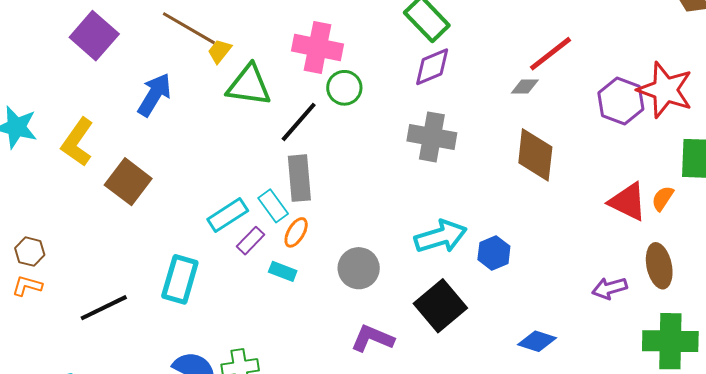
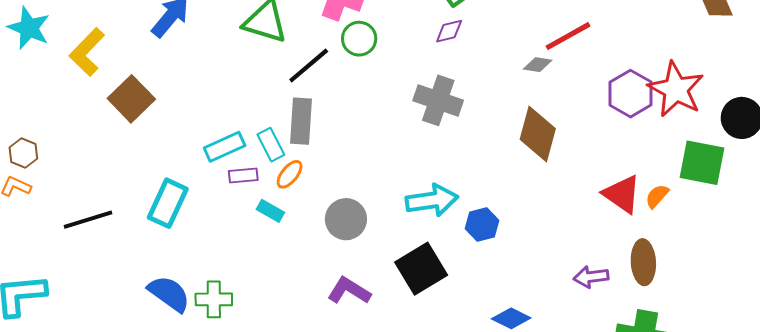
purple diamond: (432, 67) -> (449, 31), size x0.7
purple rectangle: (251, 241) -> (243, 175), turned 32

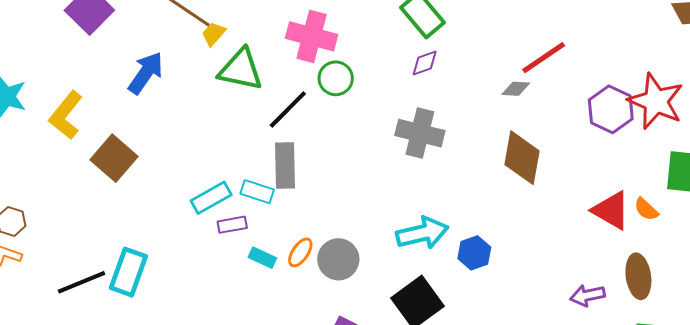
cyan rectangle: (271, 145) -> (257, 192), turned -40
orange ellipse: (290, 174) -> (300, 252), moved
orange semicircle: (657, 196) -> (646, 209), turned -84
cyan rectangle: (168, 203) -> (128, 272), moved

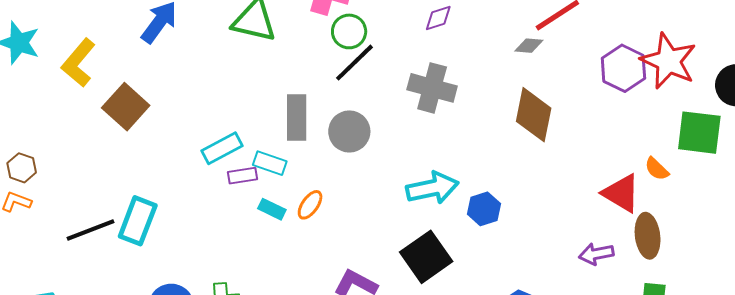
black line: (288, 110) -> (355, 63), moved
cyan rectangle: (257, 192) -> (270, 163), moved
red triangle: (611, 210) -> (621, 193), moved
gray circle: (338, 259) -> (349, 131), moved

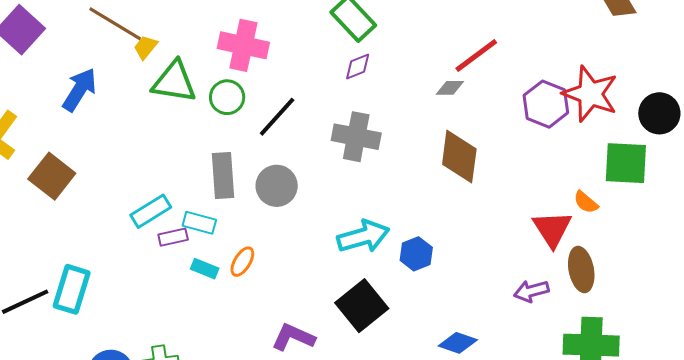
green circle: (349, 31) -> (227, 97), moved
red triangle: (621, 193) -> (552, 229), turned 30

